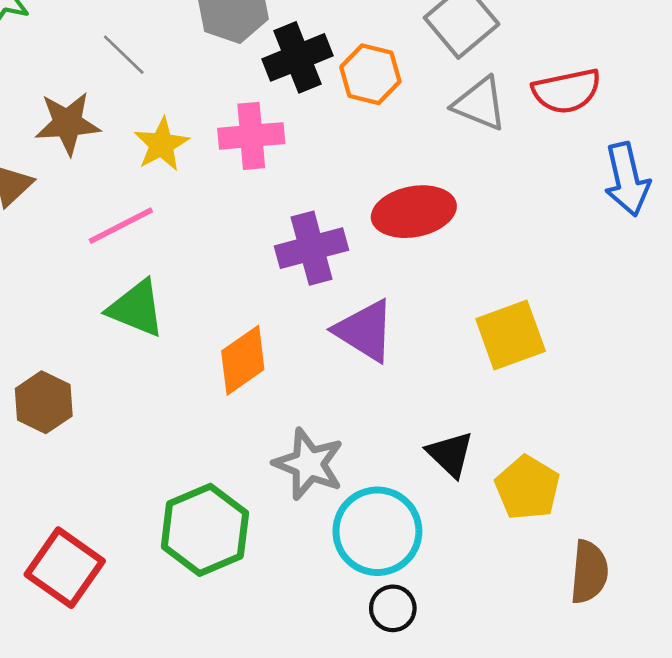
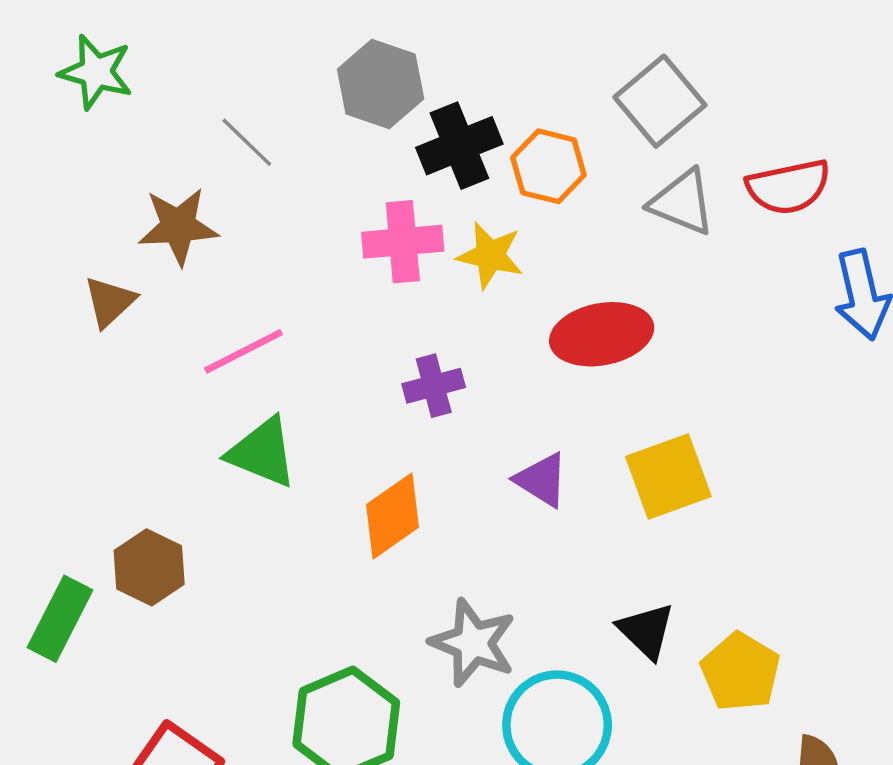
yellow star: (162, 144) -> (490, 255), moved, turned -30
purple cross: (312, 248) -> (434, 386), moved, size x0.7
purple triangle: (365, 331) -> (542, 480), size x0.7
yellow square: (511, 335) -> (668, 476), moved

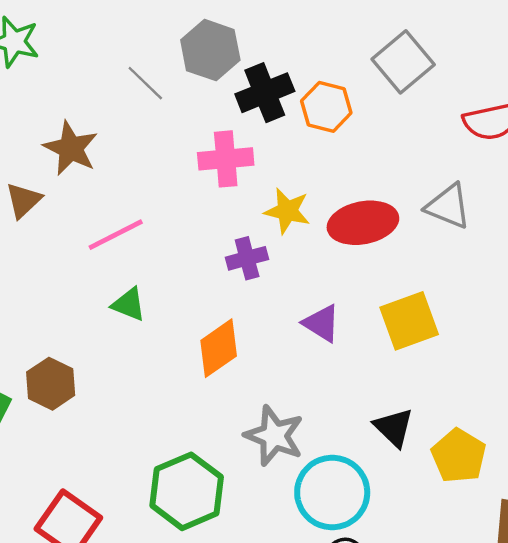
gray line: (247, 142) -> (145, 83), moved
gray triangle: (682, 202) -> (448, 206), moved
brown star: (178, 226) -> (71, 148), turned 30
yellow star: (490, 255) -> (287, 211), moved
green triangle: (262, 452) -> (129, 304), size x0.7

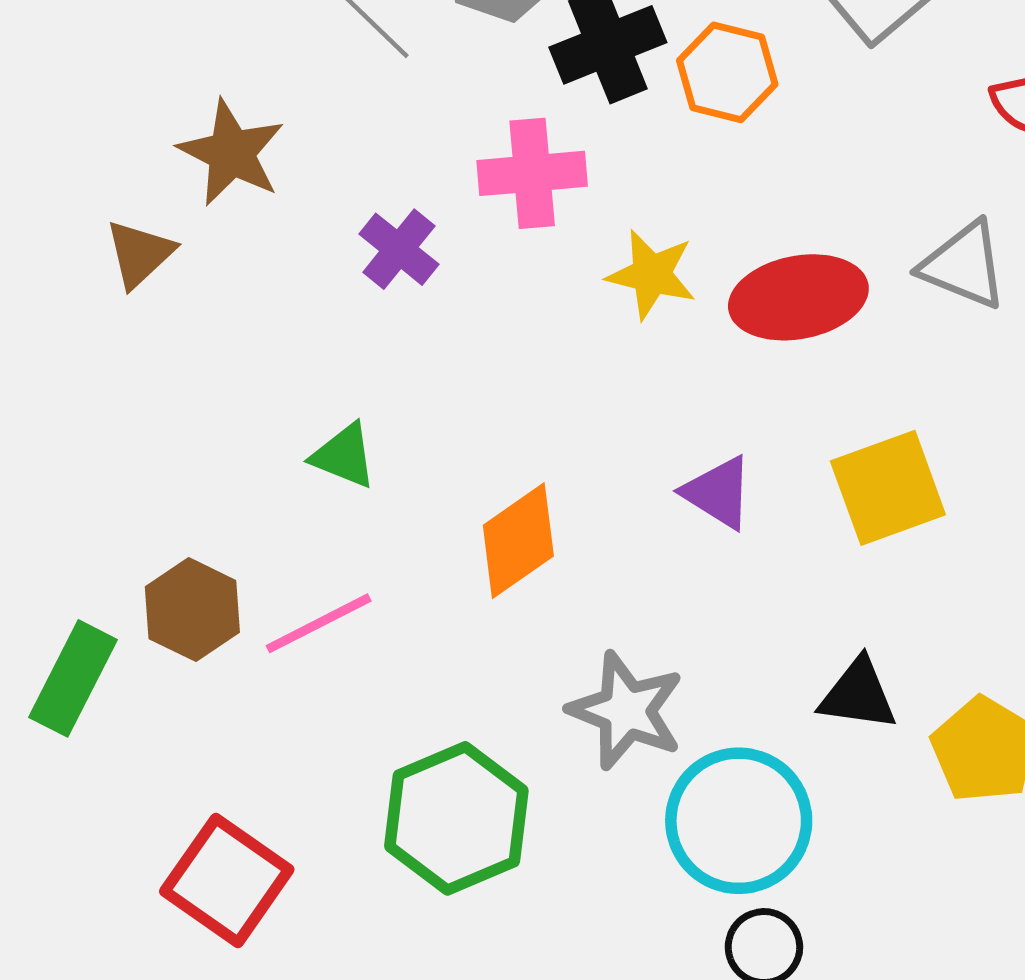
pink line: (116, 235) -> (319, 623), moved
purple cross: (247, 258) -> (399, 249), moved, turned -36
black triangle: (394, 427) -> (858, 695), turned -36

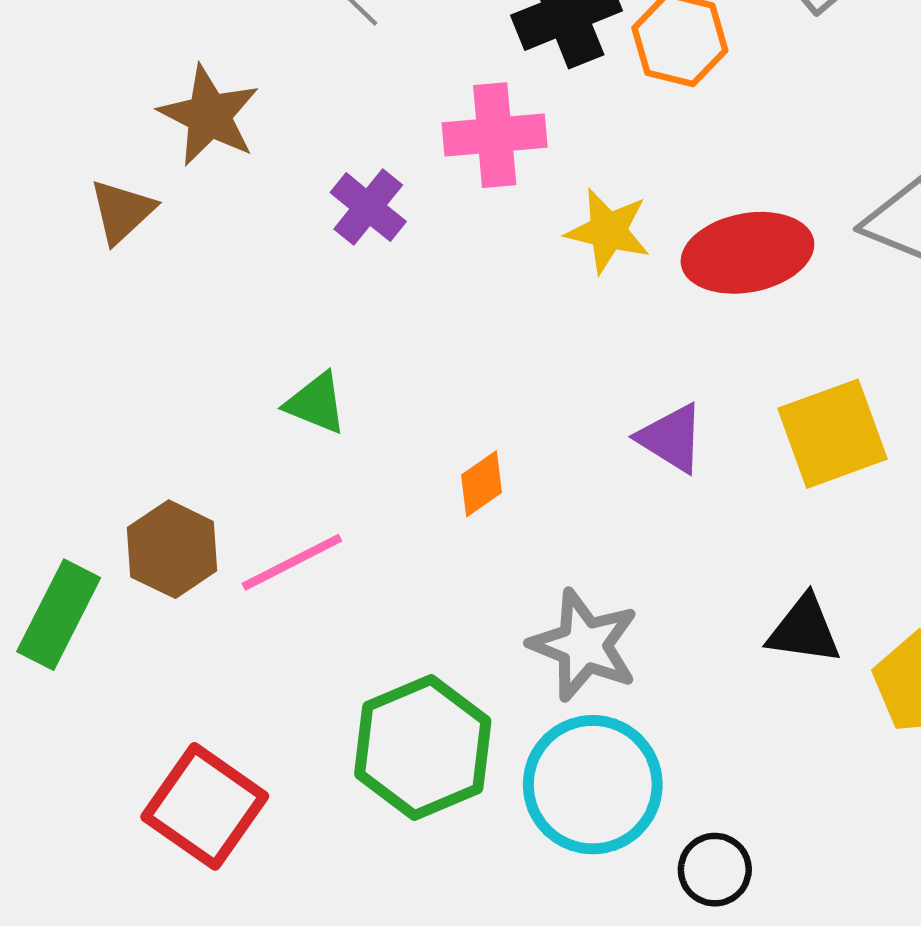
orange diamond: (518, 541) -> (482, 484), size x0.6
cyan circle: (739, 821) -> (593, 785), moved

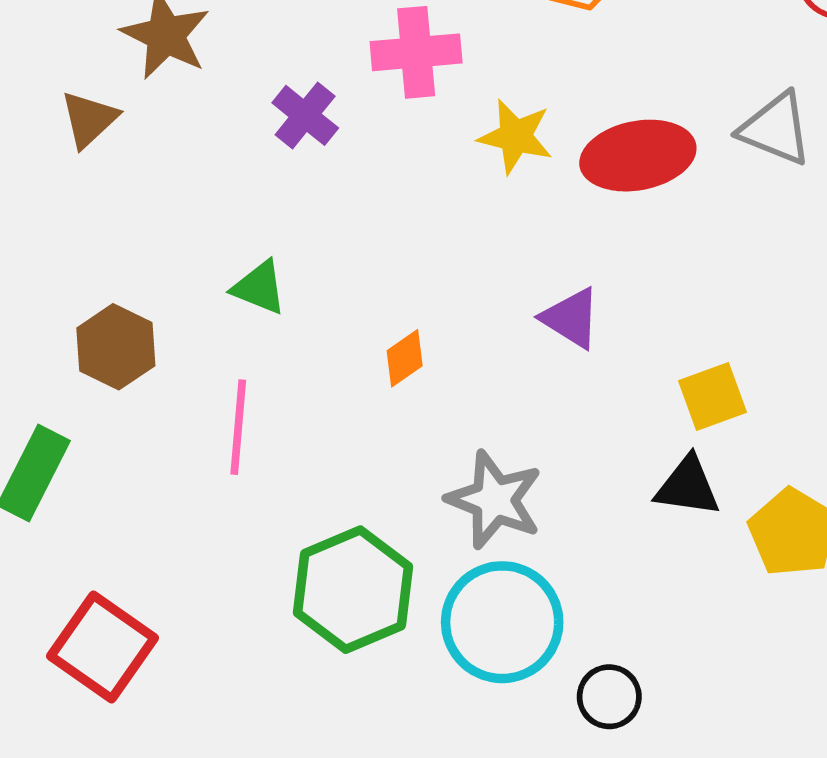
yellow square: (832, 434) -> (713, 397), moved, size x0.7
brown hexagon: (172, 549) -> (116, 347), moved
pink line: (292, 562) -> (238, 427), turned -58
red square: (205, 806) -> (102, 647), moved

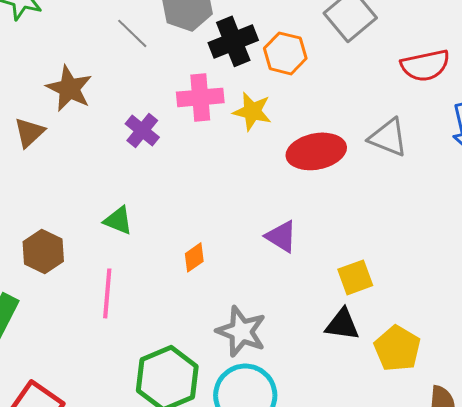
yellow star: (516, 136) -> (252, 111), moved

